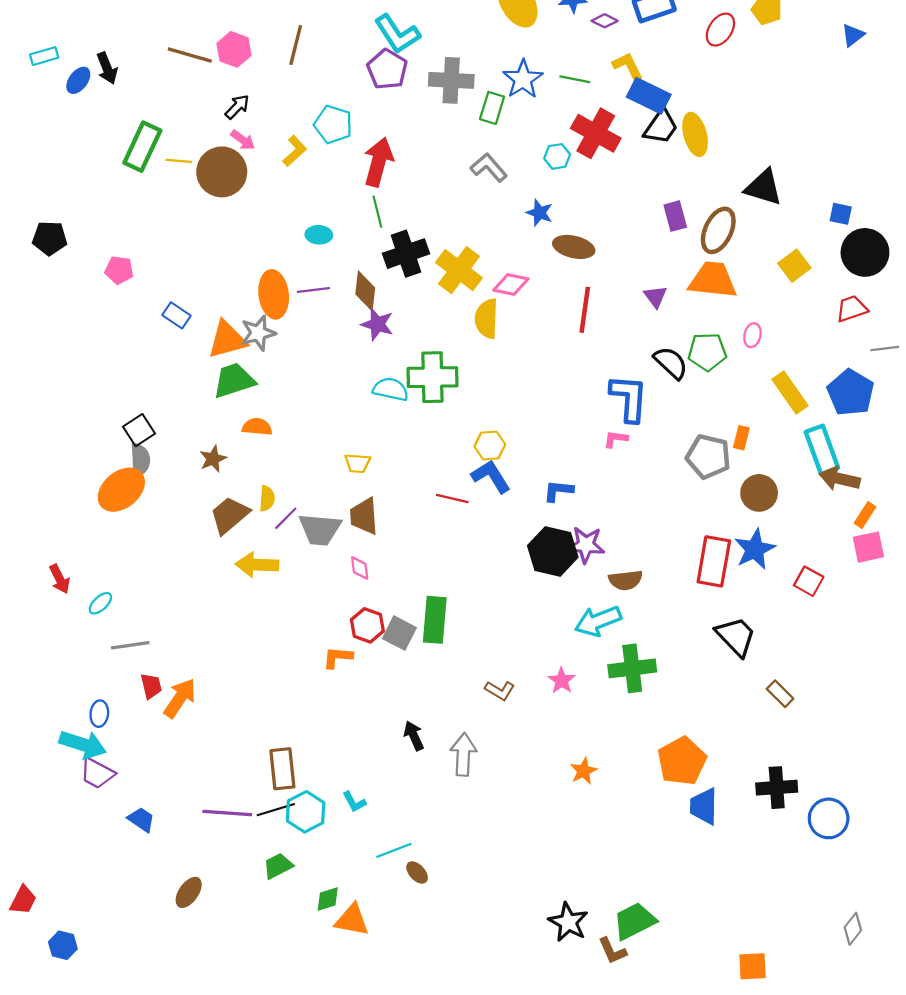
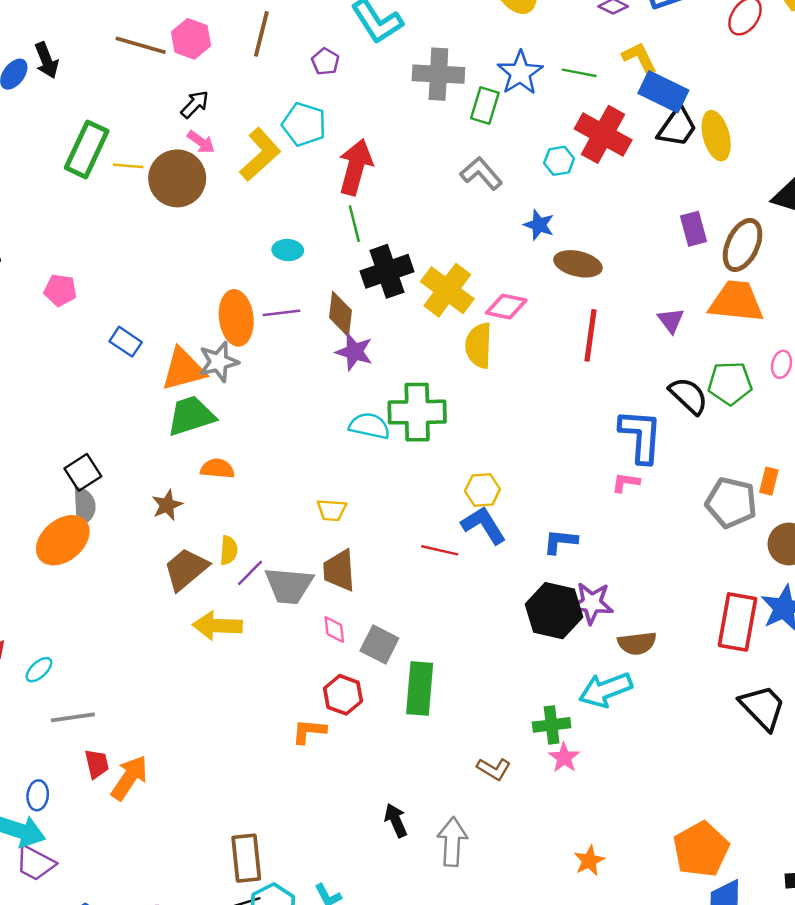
purple pentagon: (387, 69) -> (325, 62), moved, size x0.6
yellow L-shape: (295, 151) -> (260, 155), size x1.5
gray square: (399, 633) -> (379, 645), moved
green cross: (632, 668) -> (552, 725), moved, size x0.7

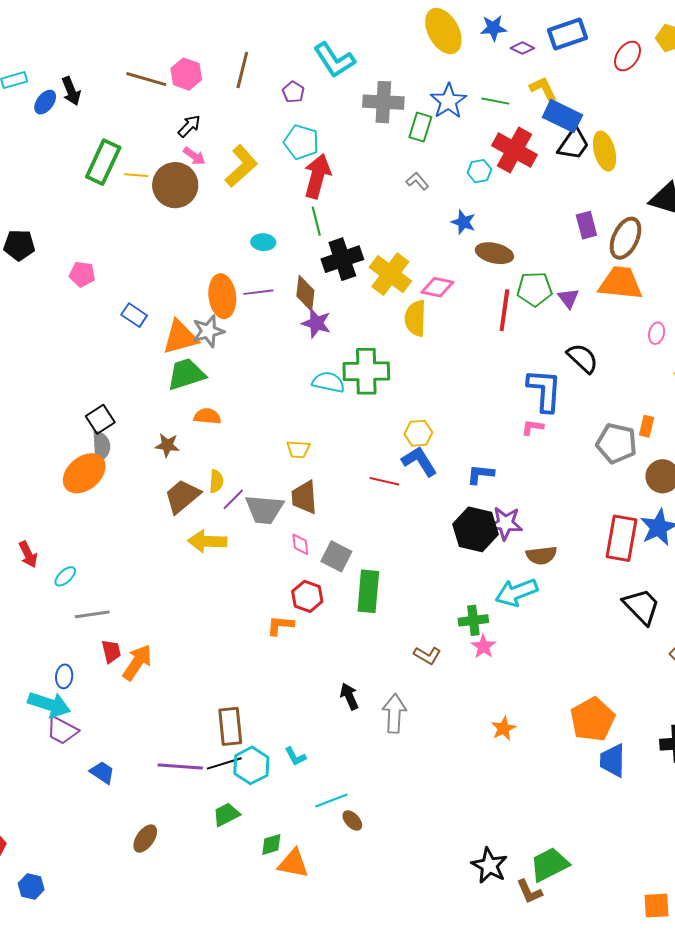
cyan pentagon: (304, 124) -> (301, 142), moved
gray L-shape: (481, 173) -> (417, 181), size x0.7
green pentagon: (730, 383) -> (534, 289), moved
brown star: (167, 505) -> (167, 445), turned 30

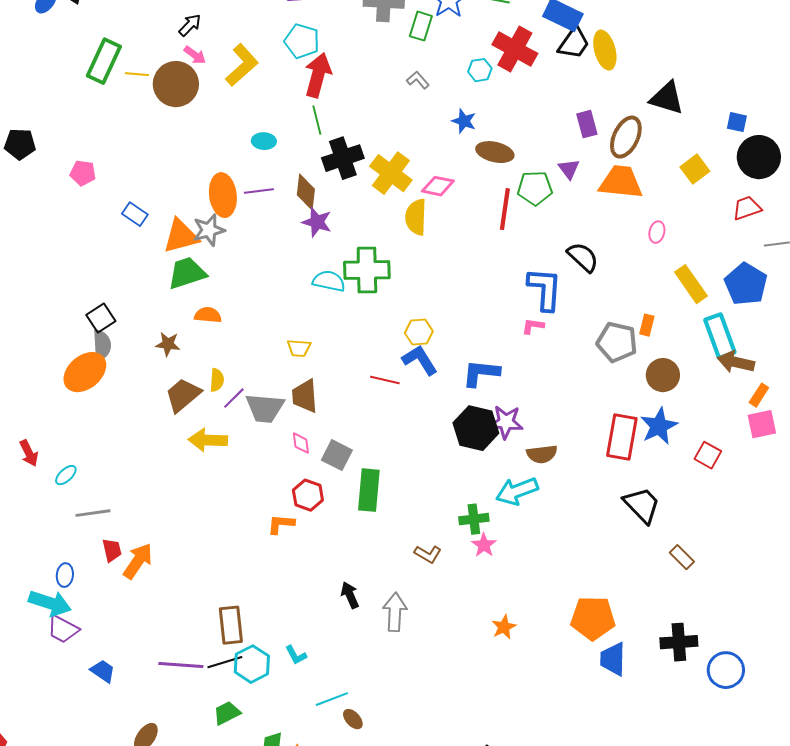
purple triangle: (568, 298) -> (569, 169), moved
blue L-shape: (480, 474) -> (481, 373), size x1.4
orange pentagon: (592, 719) -> (593, 618), turned 30

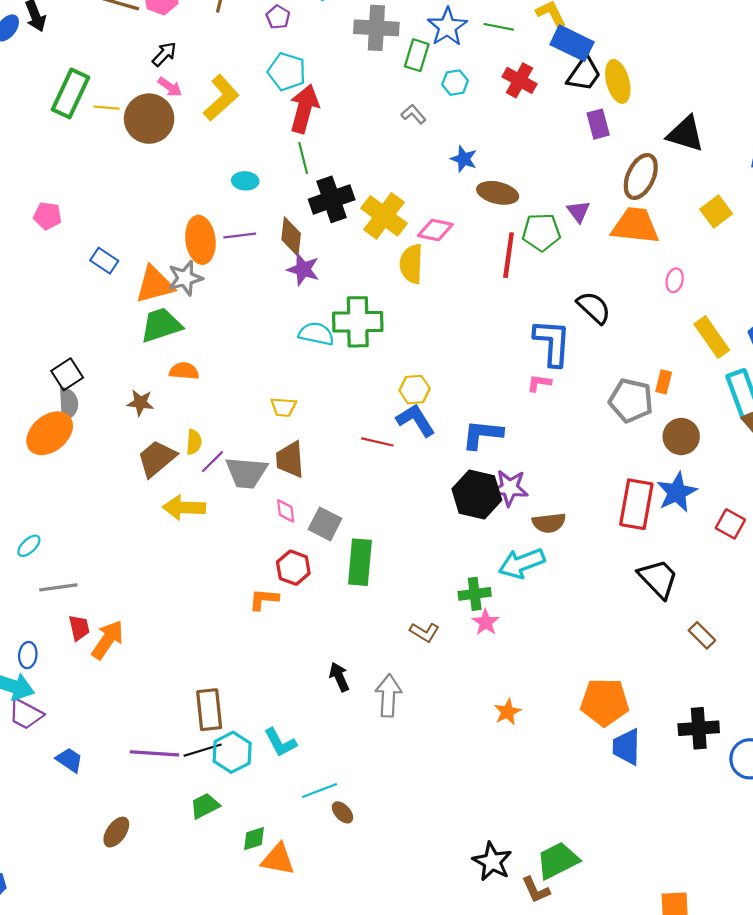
red cross: (515, 49) -> (519, 80), size x0.7
cyan hexagon: (480, 70) -> (455, 83), moved
purple rectangle: (587, 124) -> (598, 124), moved
cyan L-shape: (296, 655) -> (280, 742), size x1.4

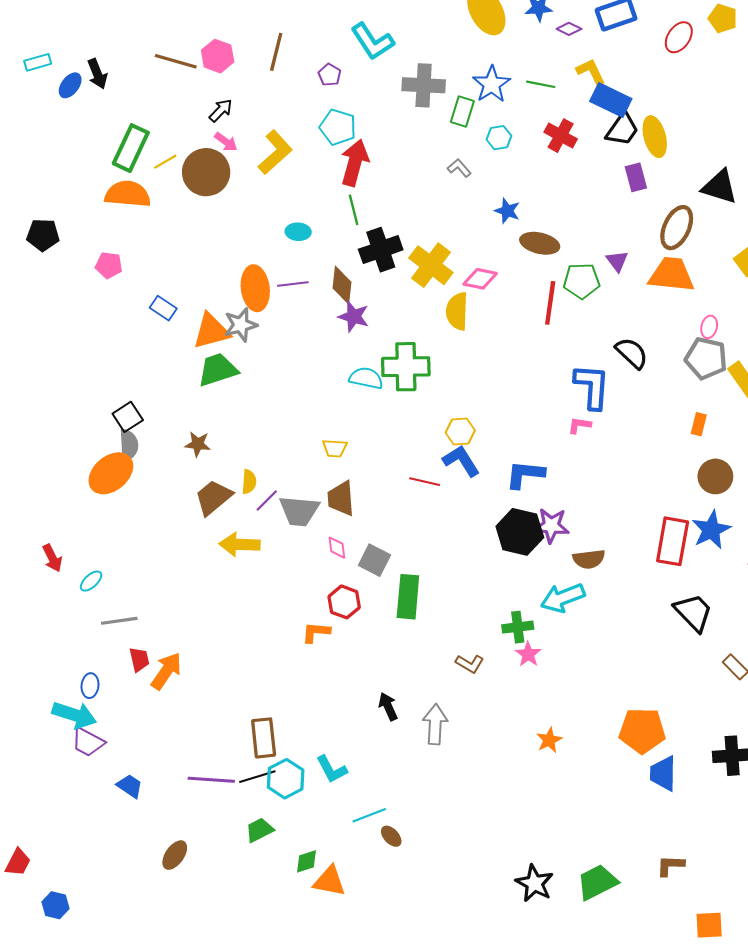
yellow line: (106, 108) -> (165, 162), turned -35
orange semicircle: (184, 371) -> (128, 194), moved, size x1.6
gray pentagon: (631, 400) -> (706, 358), moved
brown L-shape: (536, 890) -> (670, 865), moved, turned 116

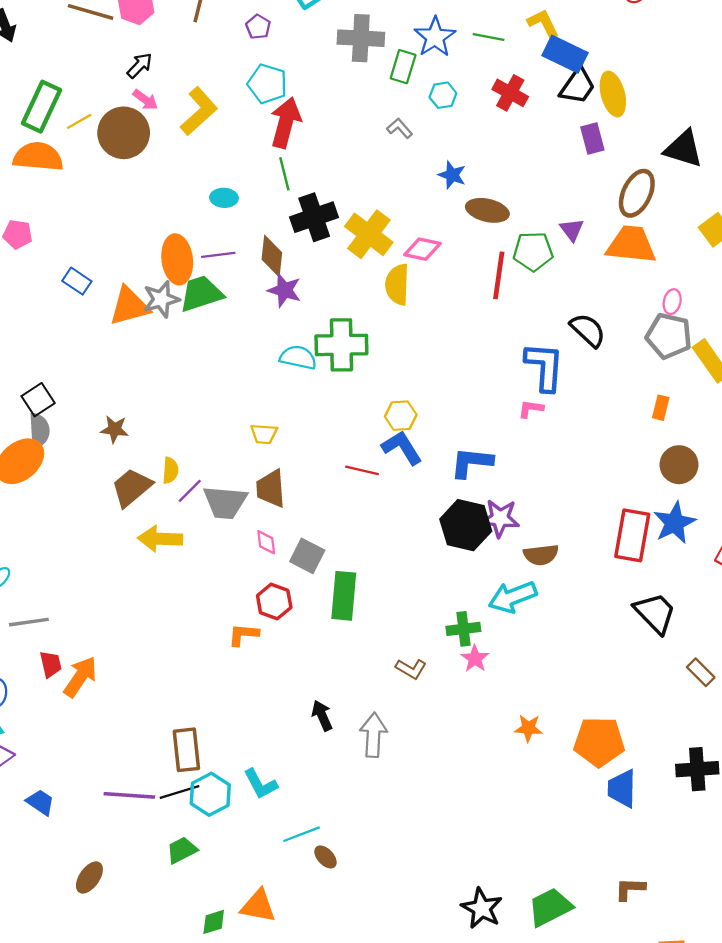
green trapezoid: (218, 370) -> (201, 294), moved
orange star: (549, 740) -> (528, 728), moved, turned 30
green diamond: (306, 861) -> (214, 922), moved

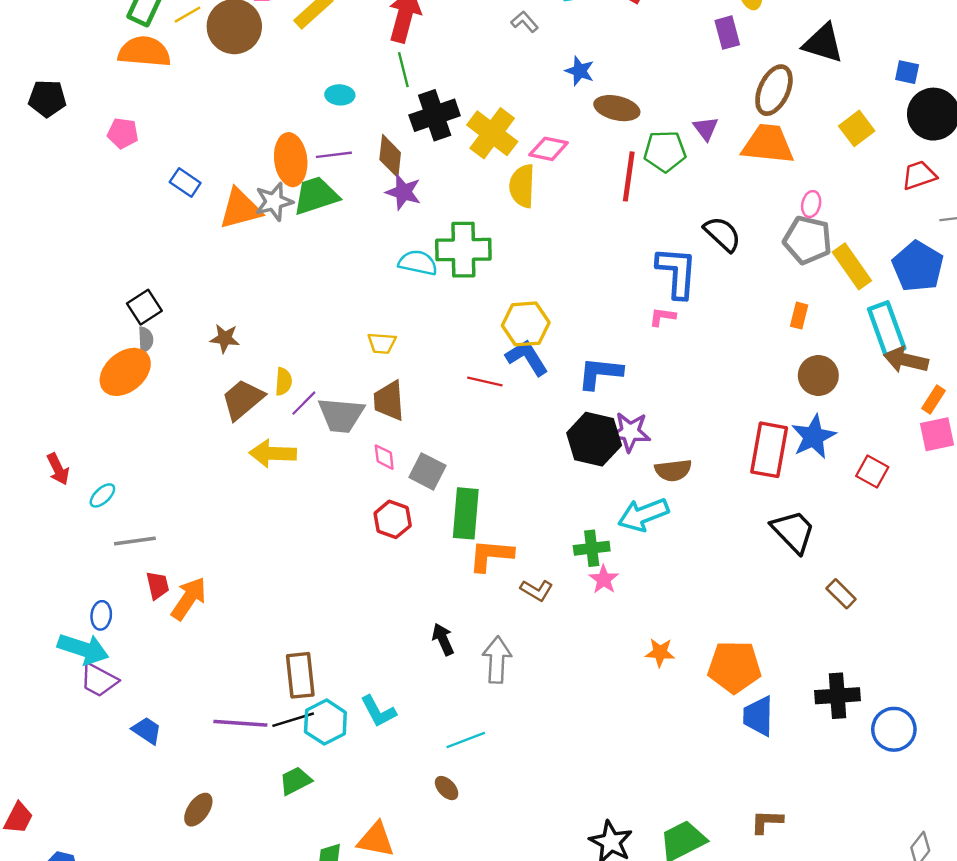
yellow hexagon: (401, 416) -> (526, 324), size x1.4
gray semicircle: (39, 430) -> (146, 340), size x0.7
orange L-shape: (243, 635) -> (491, 555), moved, size x1.4
cyan line: (302, 834) -> (466, 740), moved

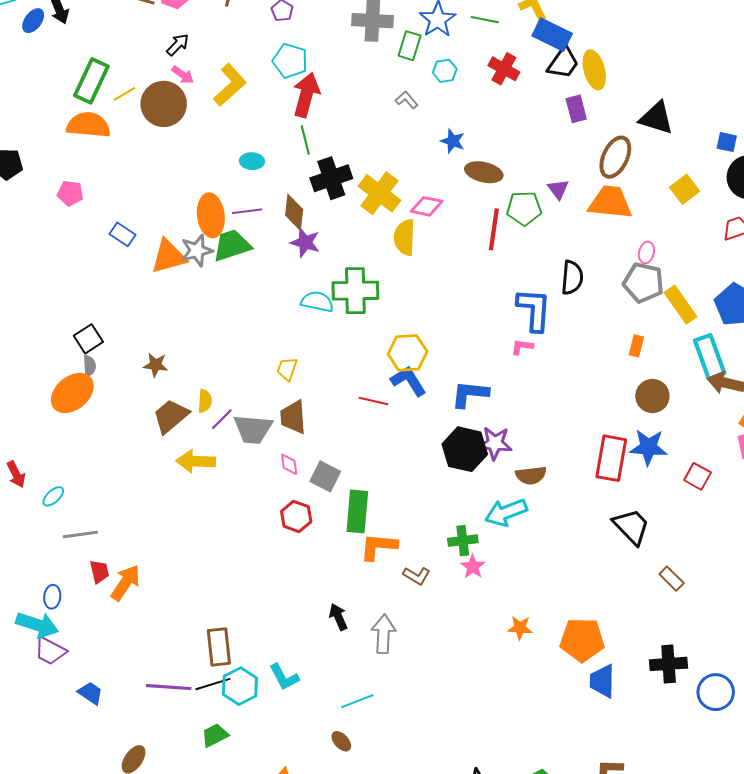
black semicircle: (722, 234) -> (572, 278), turned 52
yellow trapezoid: (382, 343) -> (287, 369), turned 105
blue star: (814, 437) -> (648, 447), turned 30

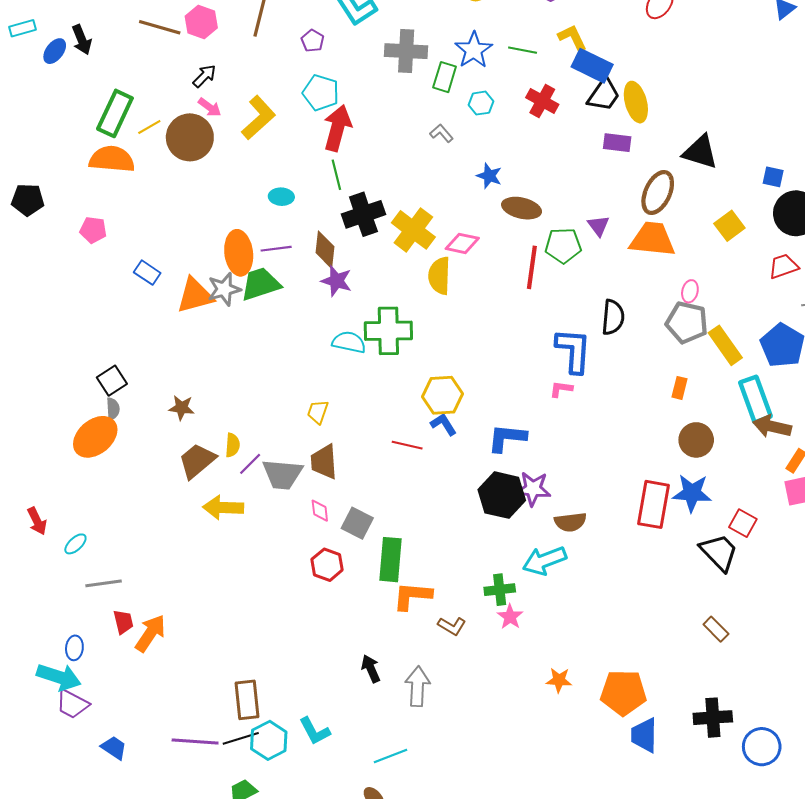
purple rectangle: (576, 109) -> (617, 143), turned -68
blue L-shape: (409, 381) -> (444, 424), size x0.7
black trapezoid: (631, 526) -> (719, 552), moved

